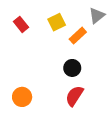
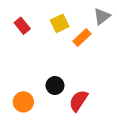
black circle: (72, 68) -> (55, 86), moved

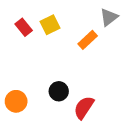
yellow square: (60, 23) -> (50, 25), moved
orange circle: (23, 102) -> (16, 101), moved

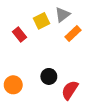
gray triangle: (109, 17) -> (62, 15), moved
red rectangle: (24, 27) -> (20, 35), moved

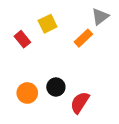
gray triangle: (62, 15) -> (100, 17), moved
orange circle: (13, 85) -> (27, 93), moved

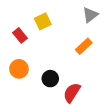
orange rectangle: (83, 38) -> (84, 46), moved
orange circle: (27, 93) -> (19, 69), moved

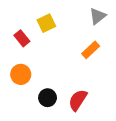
black circle: (50, 79) -> (48, 98), moved

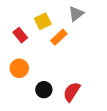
gray triangle: (98, 16) -> (76, 14), moved
orange rectangle: (91, 50) -> (59, 37), moved

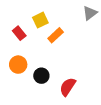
gray triangle: (76, 14) -> (90, 13), moved
black circle: (44, 90) -> (41, 76), moved

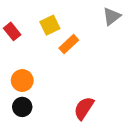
red rectangle: (19, 33) -> (12, 31), moved
black circle: (41, 76) -> (22, 107), moved

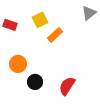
red rectangle: (12, 31) -> (10, 25), turned -32
black circle: (22, 107) -> (35, 82), moved

